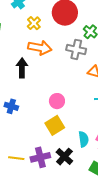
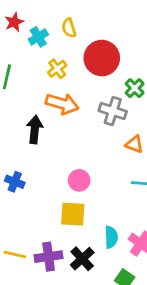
yellow square: (55, 125) -> (73, 214), turned 30

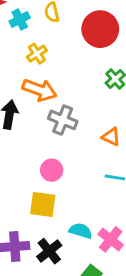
red circle: (102, 58) -> (100, 29), moved
gray cross: (113, 111) -> (63, 120), moved
cyan semicircle: (111, 237) -> (81, 231), turned -75

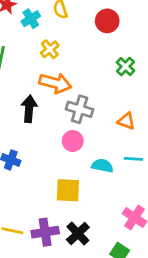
red circle: (100, 29) -> (107, 21), size x0.7
pink circle: (52, 170) -> (73, 141), moved
cyan semicircle: (81, 231) -> (102, 166), moved

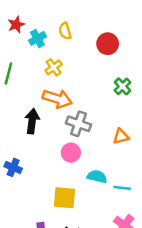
orange triangle: (126, 121) -> (121, 137), turned -36
cyan line: (133, 159) -> (122, 188), moved

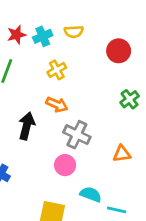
red star: (16, 25) -> (17, 35), moved
yellow semicircle: (65, 31) -> (74, 32), turned -84
orange arrow: (57, 99) -> (57, 105), size x0.7

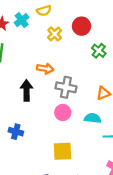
red circle: (119, 51) -> (82, 26), moved
yellow cross: (57, 70) -> (55, 34), moved
cyan semicircle: (91, 194) -> (93, 118), moved

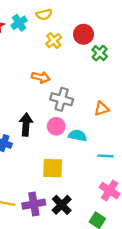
green cross: (99, 51) -> (100, 53), moved
black arrow: (27, 90) -> (26, 124), moved
cyan semicircle: (93, 118) -> (78, 135), moved

